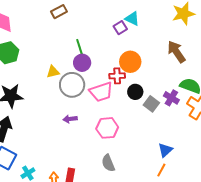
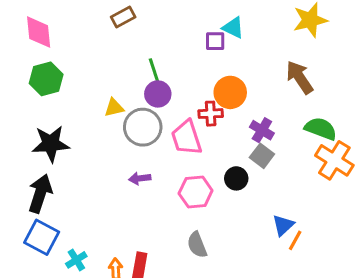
purple square: (120, 28) -> (215, 41), turned 32
pink trapezoid: (101, 92) -> (186, 138), turned 90
black circle: (135, 92) -> (236, 178), moved
purple cross: (171, 98) -> (262, 130), moved
orange line: (161, 170) -> (295, 240), moved

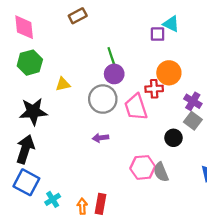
brown rectangle: (123, 17) -> (78, 16), moved
yellow triangle: (114, 108) -> (63, 84), moved
pink hexagon: (196, 192) -> (143, 167), moved
gray semicircle: (197, 245) -> (161, 172), moved

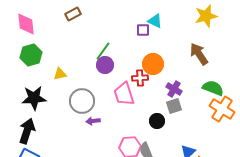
green line: (112, 58) -> (103, 51), turned 54
gray circle: (103, 99) -> (82, 101), moved
gray square: (193, 121) -> (174, 106), turned 35

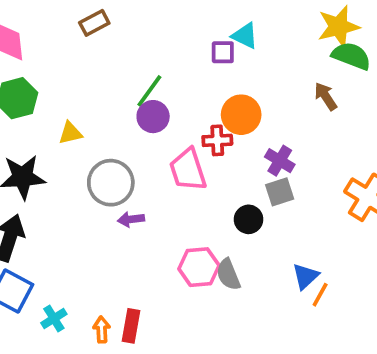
brown arrow: (199, 54) -> (326, 96), size x0.7
green semicircle: (213, 88) -> (351, 56), moved

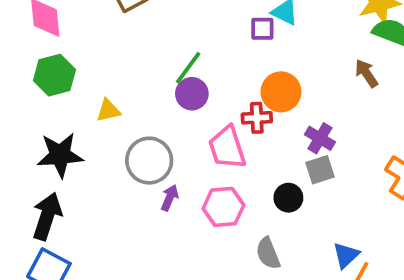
purple arrow: (131, 219) -> (170, 198), turned 120
pink hexagon: (199, 267) -> (223, 207), moved

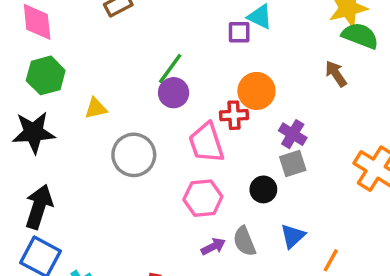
black star: (60, 155) -> (34, 132), moved
purple arrow: (170, 198) -> (213, 246), moved, turned 40
blue triangle: (346, 255) -> (293, 236), moved

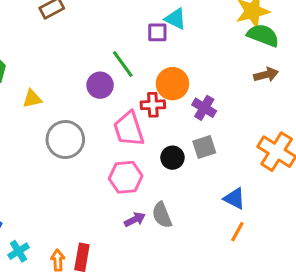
green line: (170, 69) -> (123, 64), moved, turned -72
brown arrow: (336, 74) -> (266, 75), moved, turned 110
purple cross: (293, 134) -> (204, 108), moved
black circle: (263, 189) -> (172, 158), moved
blue triangle: (293, 236) -> (234, 198), moved, turned -50

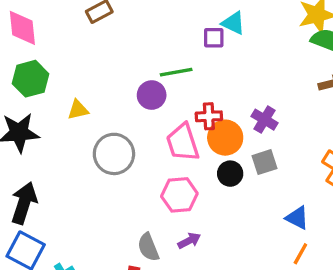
green line: (123, 64) -> (176, 72), turned -64
orange circle: (172, 84) -> (225, 138), moved
gray semicircle: (162, 215) -> (148, 247), moved

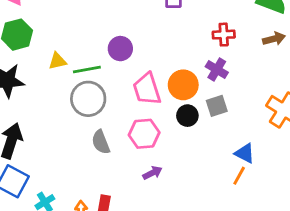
green line: (176, 72) -> (87, 69), moved
red cross: (209, 116) -> (224, 35), moved
gray semicircle: (148, 247) -> (101, 142), moved
orange line: (300, 254) -> (239, 176), moved

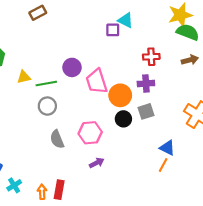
purple cross: (217, 69) -> (146, 84), turned -35
pink trapezoid: (147, 89) -> (97, 81), moved
gray circle: (88, 99) -> (47, 106), size x0.7

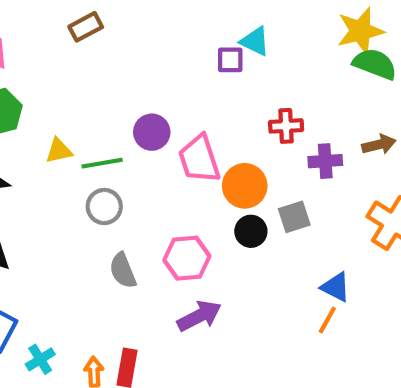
red cross: (151, 57) -> (286, 126), moved
brown arrow: (190, 60) -> (379, 145), moved
purple cross: (146, 84) -> (325, 161), moved
purple arrow: (97, 163) -> (199, 316), size x1.5

